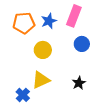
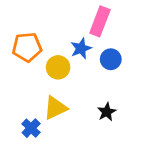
blue star: (49, 21) -> (81, 48), moved
orange pentagon: (24, 23) -> (27, 47), moved

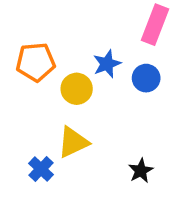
pink rectangle: (100, 21) -> (155, 25), moved
black star: (107, 112) -> (141, 171), moved

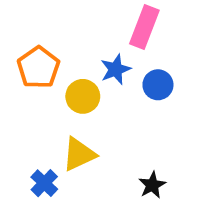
pink rectangle: (155, 25) -> (144, 27), moved
orange pentagon: (36, 62) -> (38, 67), turned -30

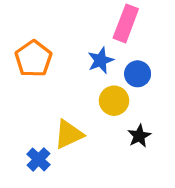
yellow circle: (83, 96) -> (114, 101), moved
black star: (152, 185) -> (139, 136), moved

